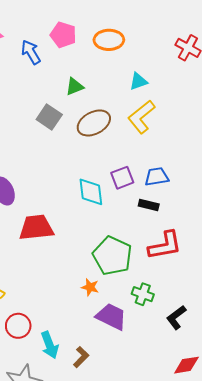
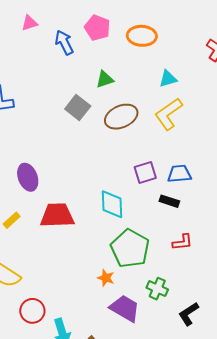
cyan diamond: (91, 192) -> (112, 204), moved
red L-shape: (165, 245) -> (183, 242), size x0.6

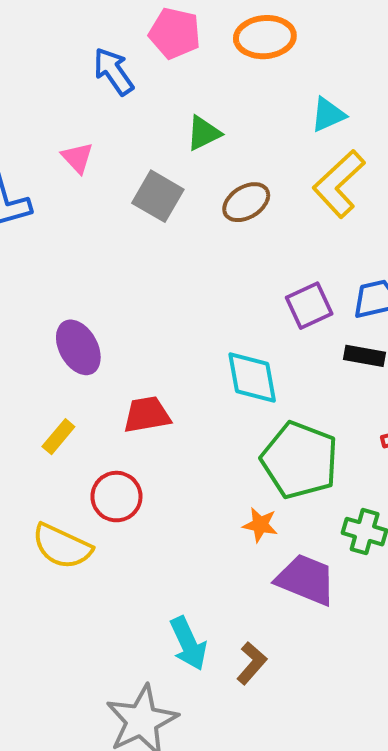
pink triangle: (29, 23) -> (77, 158), moved, turned -48
brown ellipse: (121, 117) -> (246, 202), size x0.7
red trapezoid: (57, 215) -> (147, 415), size x0.7
red circle: (32, 311) -> (116, 497), moved

